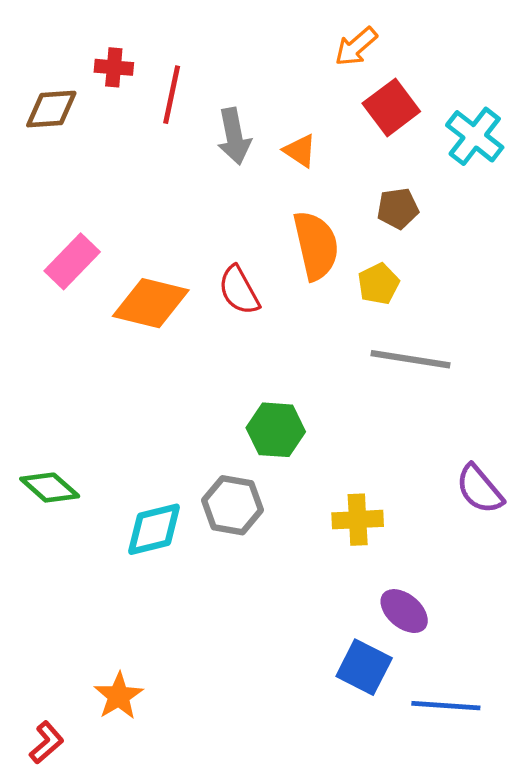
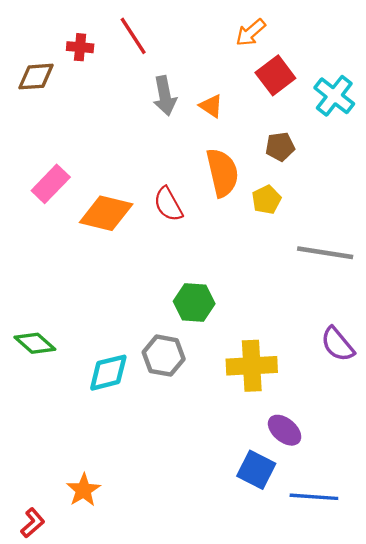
red line: (172, 95) -> (133, 36), moved, turned -45
gray line: (411, 359) -> (325, 253), moved
yellow cross: (358, 520) -> (252, 366), size x1.4

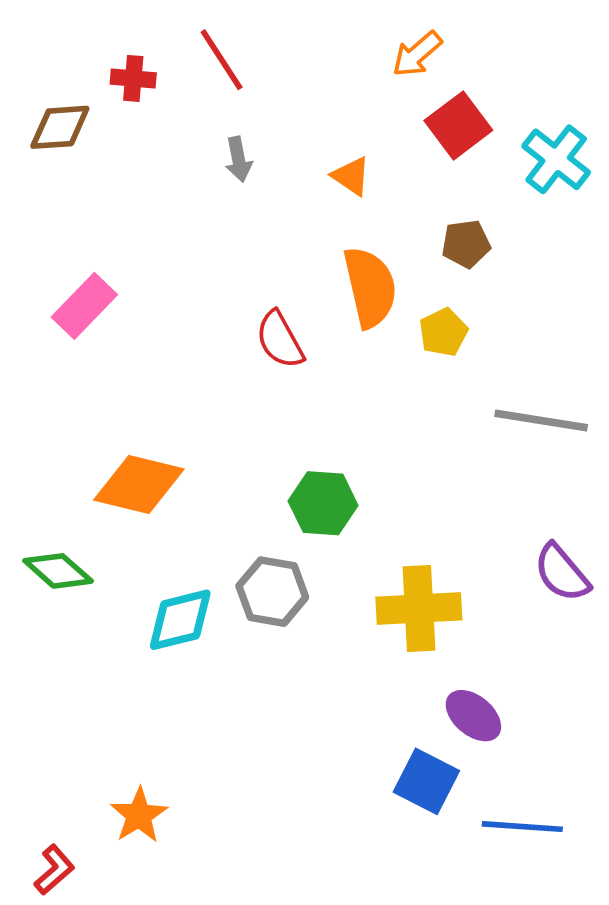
gray arrow: (165, 96) -> (238, 159), moved, size x0.7
orange diamond: (106, 213) -> (139, 484), moved

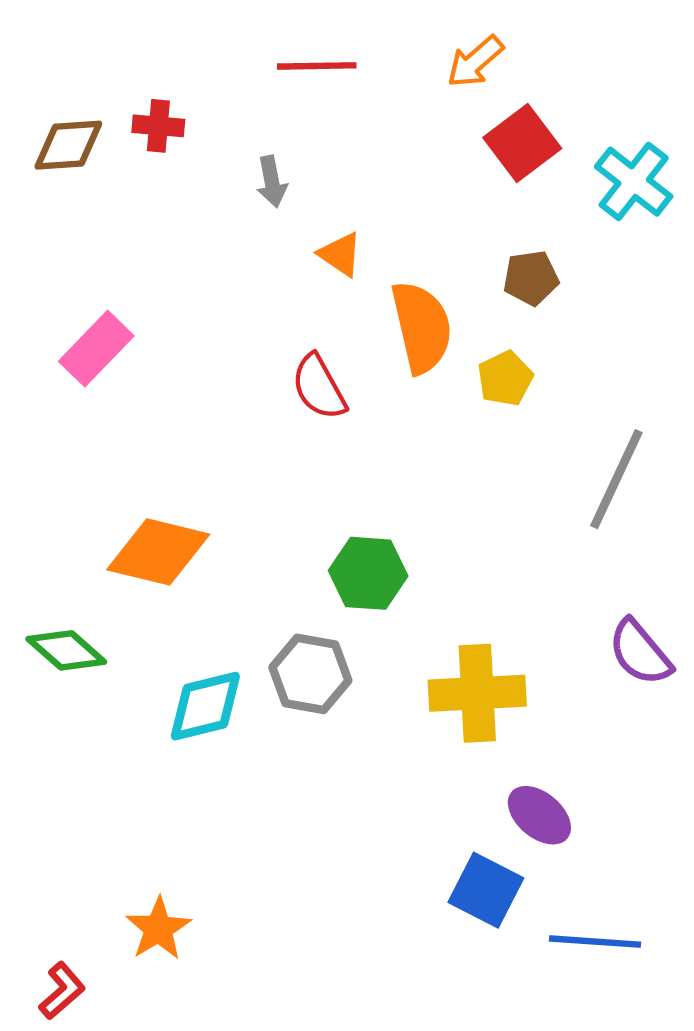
red line: (222, 60) -> (317, 66), moved, turned -58
red cross: (133, 78) -> (158, 126), moved
orange triangle: (351, 176) -> (340, 254), moved
gray line: (541, 421) -> (616, 479), turned -74

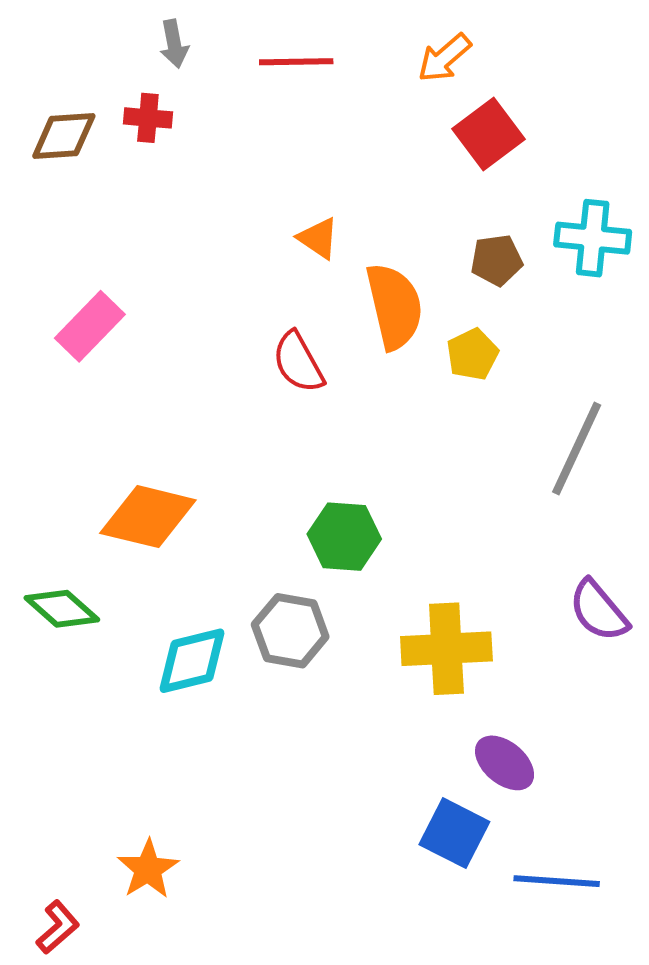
gray arrow: (272, 182) -> (174, 44), moved
cyan cross: (634, 182) -> (593, 238), moved, turned -32

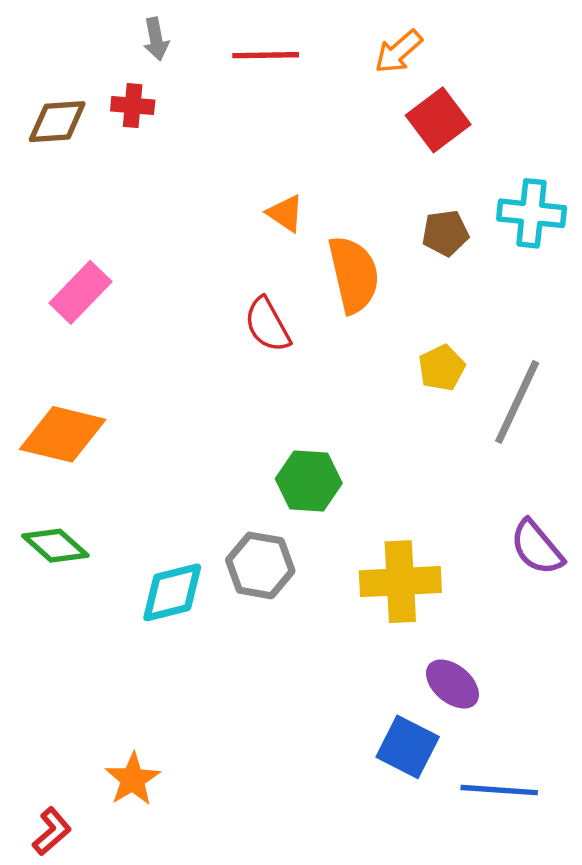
yellow pentagon: (472, 354) -> (442, 368), moved
orange diamond: (148, 517) -> (63, 434), moved

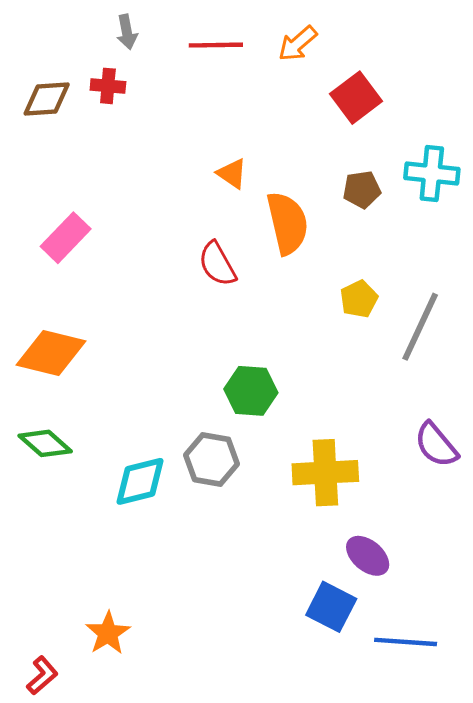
orange arrow: (399, 52) -> (298, 44), moved

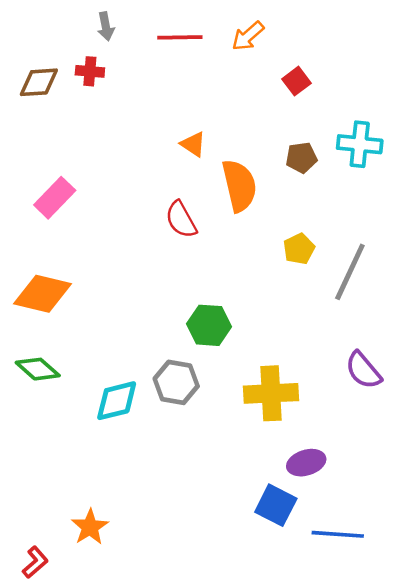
red square: (356, 98) -> (296, 81), size x0.7
purple ellipse: (368, 556) -> (306, 463), turned -57

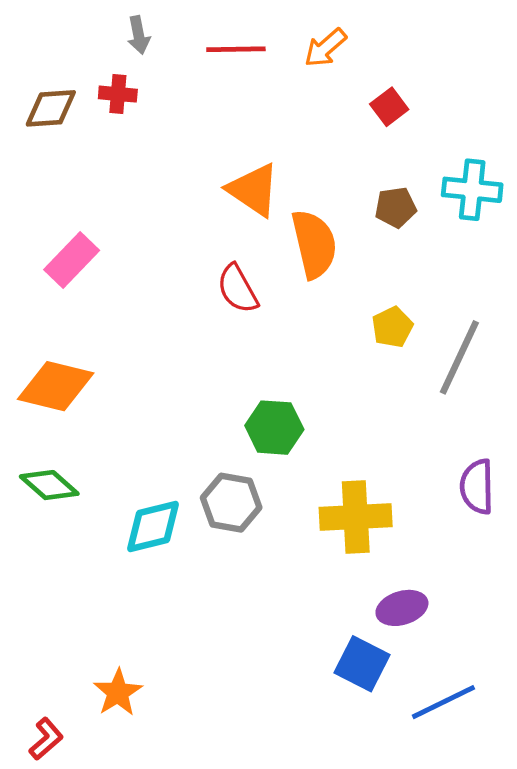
orange triangle: (193, 144) -> (254, 190), size x1.6
purple semicircle: (363, 370) -> (477, 487), turned 39
blue line: (338, 534) -> (443, 702), turned -30

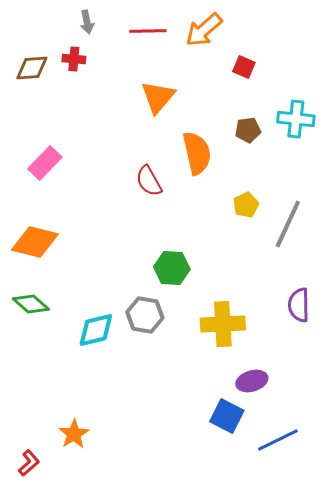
orange arrow: (325, 48) -> (204, 30), size x1.4
red square: (389, 107) -> (244, 67), turned -30
orange triangle: (254, 190) -> (158, 97), moved, turned 36

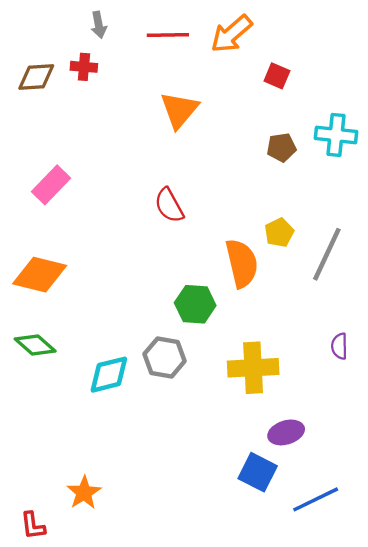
orange semicircle: (197, 153) -> (242, 263), moved
purple semicircle: (299, 305) -> (339, 346), size x0.7
red L-shape: (29, 463) -> (33, 526), turned 124

